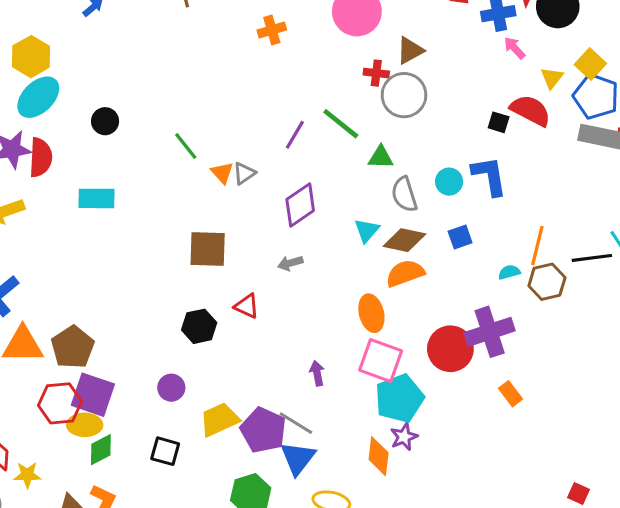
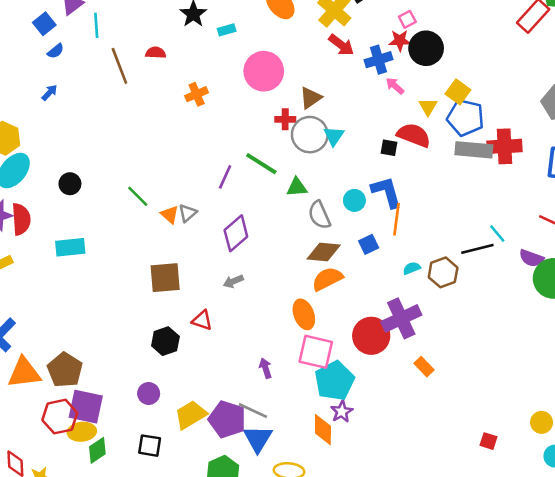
cyan triangle: (367, 230) -> (334, 136), moved
orange line: (537, 245) -> (397, 219), moved

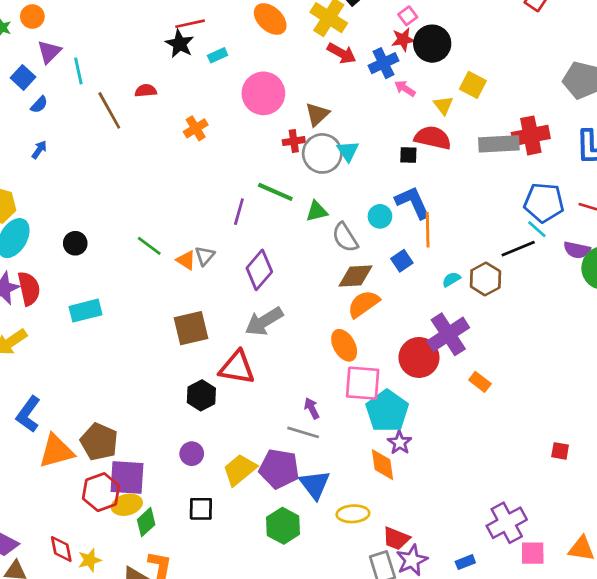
blue pentagon: (465, 118) -> (544, 203), moved
gray arrow: (233, 281) -> (264, 321), size x1.8
red triangle: (202, 320) -> (237, 368), size x1.6
gray line: (253, 411) -> (303, 432), moved

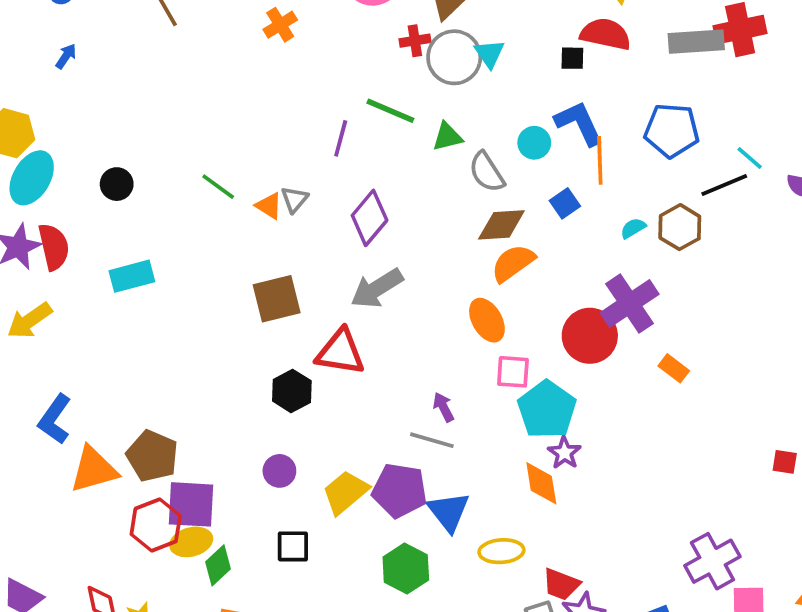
blue pentagon: (544, 203) -> (672, 130), moved
pink square: (363, 383) -> (513, 372), size x0.7

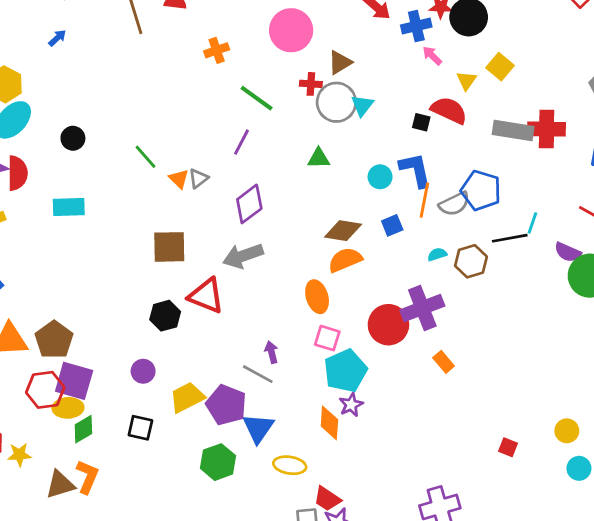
green line: (390, 111) -> (257, 98), moved
cyan line: (750, 158) -> (532, 223), turned 55
gray semicircle: (487, 172) -> (454, 204), moved, turned -96

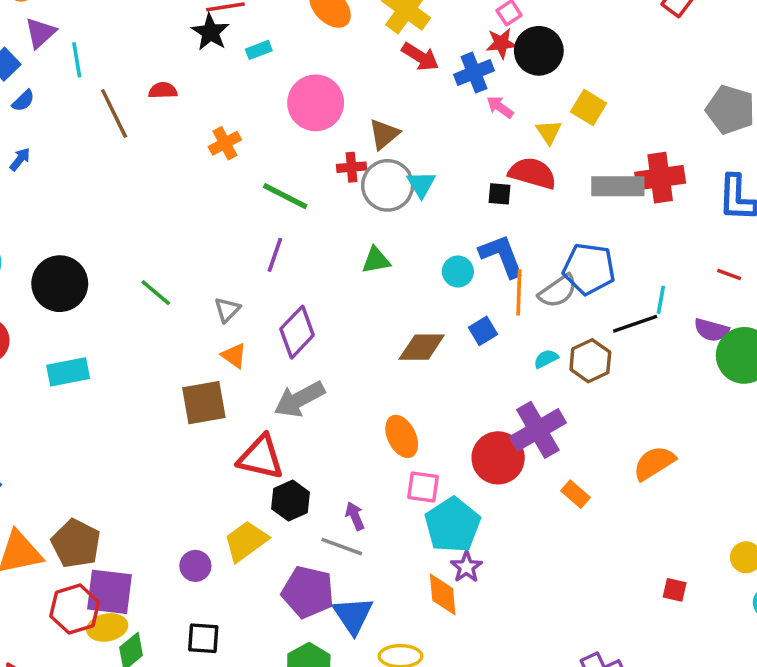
black circle: (73, 138) -> (60, 284), size x1.8
orange triangle: (179, 179) -> (234, 355), moved
orange semicircle: (345, 260) -> (654, 463), moved
black hexagon: (165, 316) -> (291, 501), moved
yellow trapezoid: (187, 397) -> (246, 541), moved

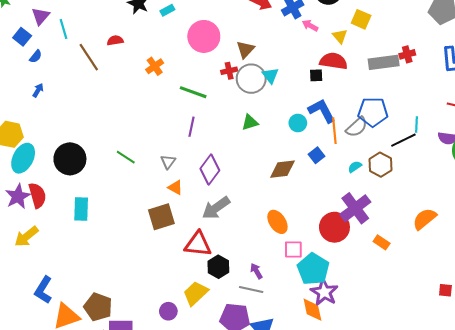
red cross: (660, 178) -> (407, 54), size x0.6
cyan rectangle: (68, 372) -> (81, 209), turned -70
purple star: (466, 567) -> (324, 292), size x1.5

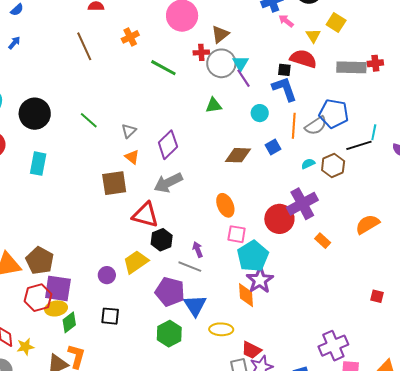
brown line: (89, 57) -> (84, 46), moved
blue L-shape: (322, 111) -> (285, 89), moved
purple line: (191, 127) -> (243, 78), moved, turned -54

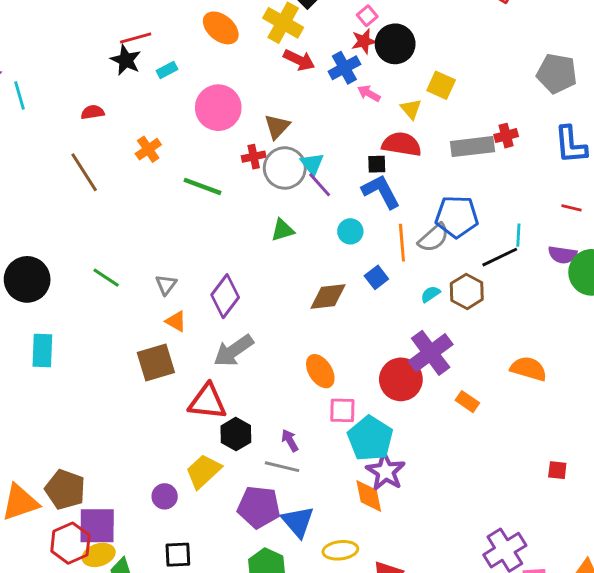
orange semicircle: (367, 224) -> (529, 369), turned 55

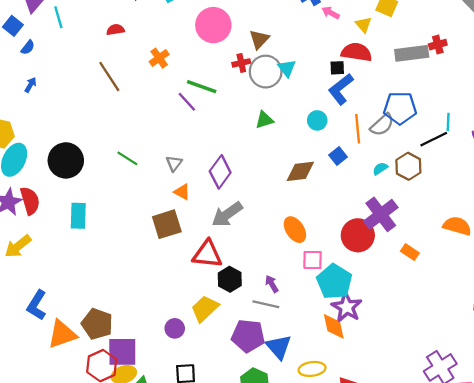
purple line: (320, 185) -> (187, 102), moved
blue L-shape: (381, 191) -> (341, 89), turned -100

